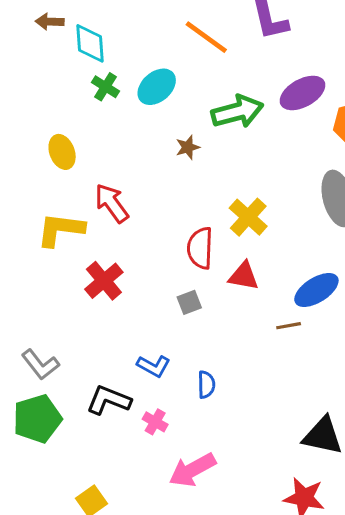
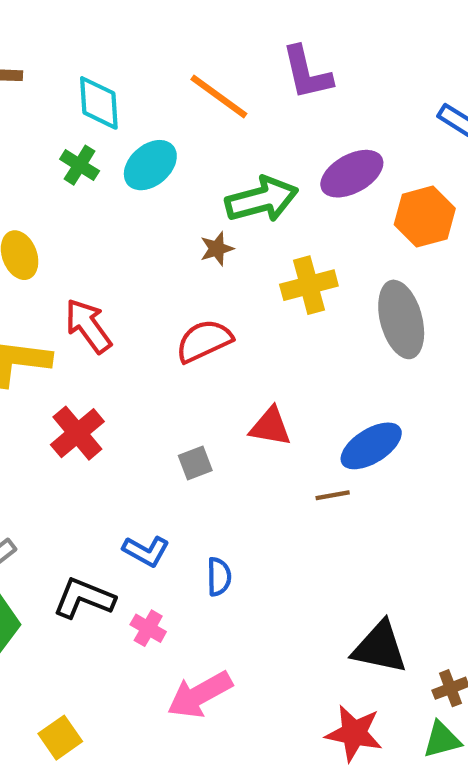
cyan diamond: (90, 43) -> (99, 103), moved
brown star: (188, 147) -> (217, 249), moved
yellow cross: (248, 217) -> (309, 285), moved, turned 33
red semicircle: (200, 248) -> (204, 341), moved, turned 63

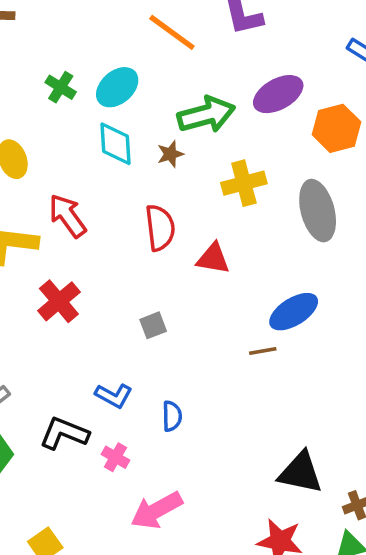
cyan diamond: (99, 103) -> (115, 144), moved
red semicircle: (204, 341) -> (160, 228), turned 108
red triangle: (270, 427) -> (213, 259), moved

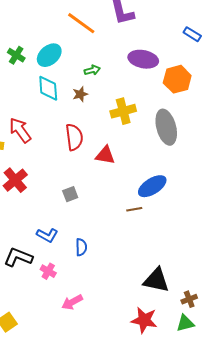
purple ellipse: (278, 94) -> (143, 59), turned 40
green arrow: (206, 115) -> (92, 70), moved, size x0.5
pink arrow: (157, 510) -> (72, 302), size x0.7

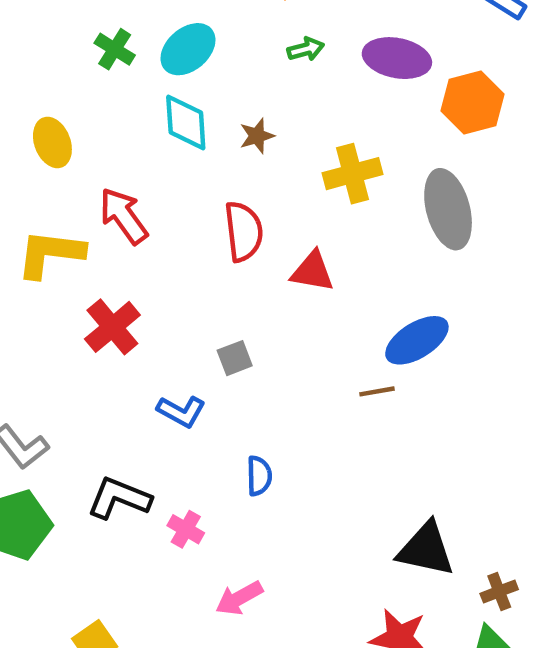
green arrow: (92, 70) -> (306, 49), moved
blue L-shape: (47, 235) -> (181, 411), moved

